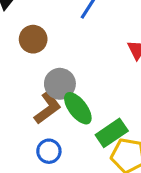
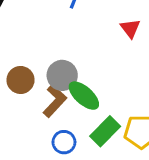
brown circle: (33, 39) -> (21, 80), moved
green rectangle: (112, 133) -> (105, 131), moved

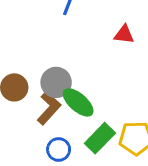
red triangle: (130, 28) -> (124, 34), turned -45

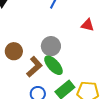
gray circle: (56, 82) -> (51, 46), moved

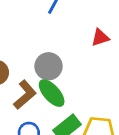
red triangle: (87, 25) -> (100, 38), turned -32

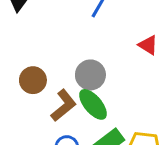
red triangle: (100, 38) -> (148, 45), turned 48

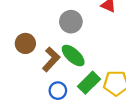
gray circle: (90, 75) -> (71, 22), moved

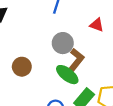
brown L-shape: (51, 59) -> (76, 60), moved

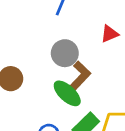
red triangle: (97, 25) -> (110, 34), turned -48

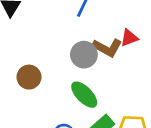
brown L-shape: (80, 76) -> (107, 48), moved, turned 72

